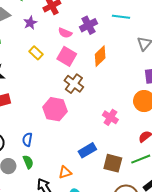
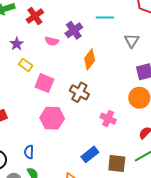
purple star: (30, 23) -> (17, 44), moved
pink square: (67, 56) -> (44, 83), moved
brown cross: (74, 84) -> (79, 92), moved

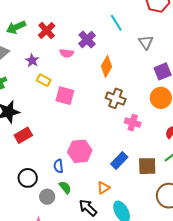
cyan line: (105, 18) -> (116, 23), turned 66
brown cross: (79, 92) -> (116, 98), moved
pink hexagon: (52, 118) -> (80, 151), moved

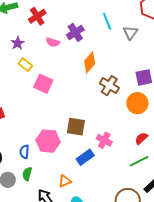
gray triangle: (146, 42) -> (130, 33), moved
brown cross: (116, 98) -> (109, 86), moved
pink cross: (133, 123) -> (104, 140), moved
brown square: (147, 166) -> (76, 127), moved
green semicircle: (65, 187) -> (27, 174), turned -136

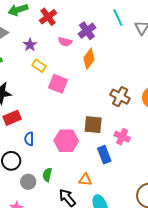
orange diamond: (90, 62) -> (89, 59), moved
brown cross: (109, 86) -> (120, 97), moved
blue semicircle: (24, 152) -> (29, 139), moved
blue rectangle: (85, 157) -> (104, 155), turned -72
orange triangle: (65, 181) -> (85, 180), turned 32

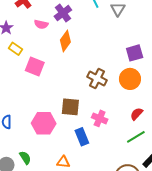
green semicircle: (47, 175) -> (25, 158), turned 136

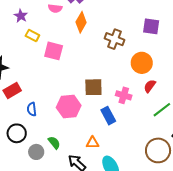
purple square: (135, 53) -> (151, 26), turned 30
brown cross: (97, 78) -> (115, 39), moved
orange circle: (130, 79) -> (142, 63), moved
red semicircle: (137, 114) -> (150, 86), moved

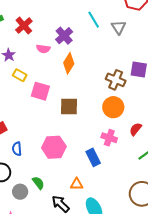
brown cross: (115, 39) -> (116, 80), moved
orange circle: (142, 63) -> (113, 107), moved
brown square: (93, 87) -> (69, 107), moved

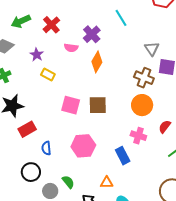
gray triangle: (119, 27) -> (152, 49), moved
pink square: (40, 91) -> (71, 105), moved

